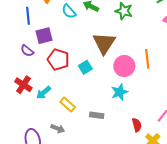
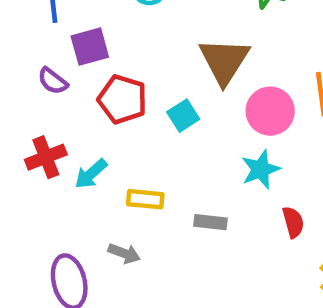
red cross: (23, 85) -> (46, 157), turned 36
yellow rectangle: (68, 104) -> (145, 199), turned -35
red semicircle: (137, 125) -> (293, 222), moved

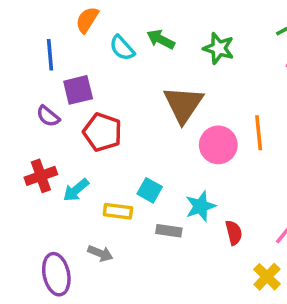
cyan square: (183, 116) -> (150, 190), moved, turned -30
cyan star: (261, 169) -> (201, 206), moved

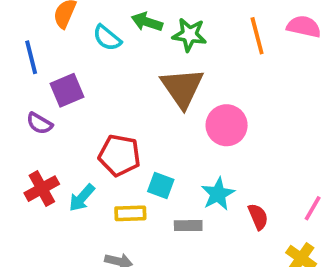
green star: (219, 48) -> (189, 35), moved
red pentagon: (102, 132) -> (119, 155), moved
orange line: (259, 133) -> (257, 36), moved

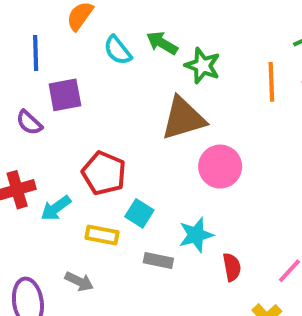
brown triangle: (182, 88) -> (183, 118), turned 36

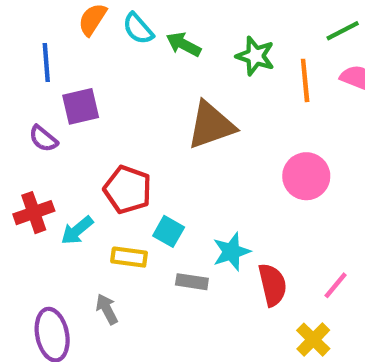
cyan semicircle: (118, 50) -> (138, 29), moved
green star: (203, 66) -> (255, 56), moved
pink circle: (220, 167) -> (306, 176), moved
red semicircle: (232, 267) -> (272, 285), size x1.4
gray arrow: (79, 281) -> (107, 309), turned -140

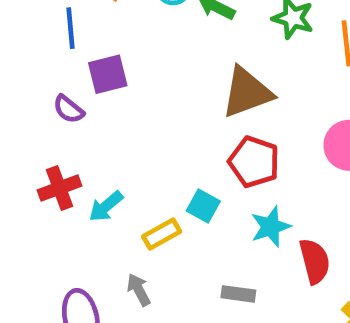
red pentagon: (128, 190) -> (254, 162), moved
yellow rectangle: (129, 257) -> (162, 234), turned -36
gray rectangle: (192, 282) -> (238, 294), moved

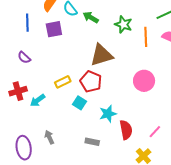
purple square: (108, 74) -> (54, 29), moved
red pentagon: (254, 162) -> (91, 82), moved
yellow rectangle: (162, 234) -> (63, 82), moved

